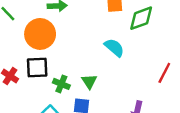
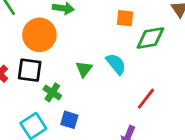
red line: (164, 73) -> (146, 99), moved
green triangle: (89, 82) -> (84, 69), moved

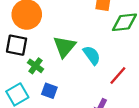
cyan semicircle: (116, 64) -> (92, 55), moved
green triangle: (84, 69) -> (64, 47), size x1.5

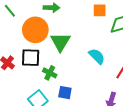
green triangle: (64, 47) -> (60, 42), moved

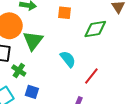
orange square: (100, 10) -> (64, 13), moved

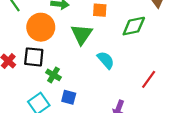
green triangle: (33, 41) -> (82, 34), moved
red line: (91, 76) -> (149, 79), moved

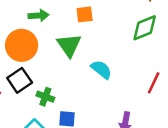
green diamond: (134, 26) -> (145, 28), moved
black square: (34, 57) -> (20, 80), turned -30

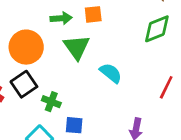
green arrow: (39, 16) -> (61, 18), moved

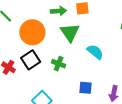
green cross: (51, 102) -> (59, 64), moved
blue square: (74, 125) -> (86, 88), moved

